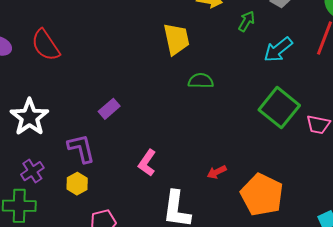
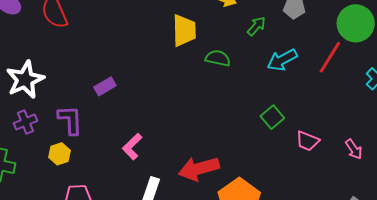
green semicircle: (201, 81) -> (218, 58), moved
green square: (279, 108) -> (272, 117), size x0.6
purple cross: (32, 171) -> (25, 122), moved
red arrow: (217, 172) -> (199, 169), size x2.0

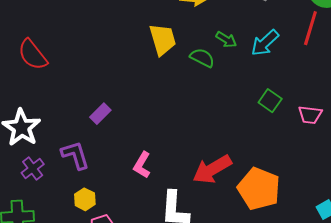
green arrow: (256, 26) -> (226, 40), moved, turned 95
green semicircle: (218, 58) -> (202, 58), turned 30
yellow hexagon: (60, 154) -> (85, 199), moved

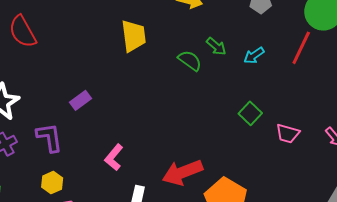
yellow trapezoid: (163, 39) -> (133, 36), moved
cyan arrow: (265, 43) -> (254, 55), size x0.7

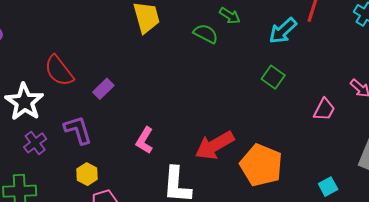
red semicircle: (23, 32) -> (59, 71), moved
cyan arrow: (254, 55) -> (283, 31), moved, size x1.4
pink trapezoid: (288, 133) -> (324, 110), moved, turned -70

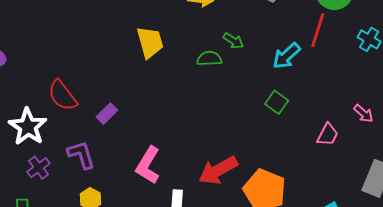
green semicircle: (206, 34) -> (209, 59), turned -30
pink L-shape: (145, 140) -> (148, 165), size x1.4

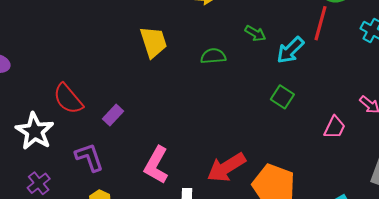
green arrow: (233, 41) -> (255, 33), moved
purple cross: (39, 168) -> (39, 183), moved

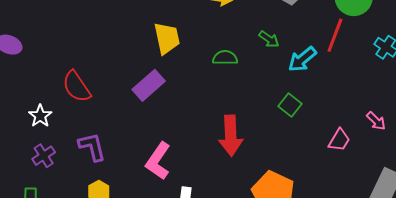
purple rectangle: (113, 115) -> (149, 85), moved, size x1.5
white star: (35, 131) -> (40, 116), size x0.6
red arrow: (226, 167) -> (231, 136), moved, turned -66
purple cross: (39, 183) -> (44, 156), moved

